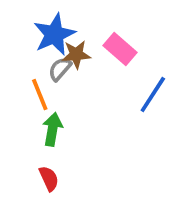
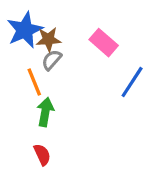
blue star: (54, 34) -> (25, 30), moved
brown star: (76, 54) -> (48, 39), moved

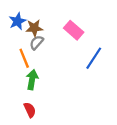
blue star: (25, 30) -> (17, 21), size x0.7

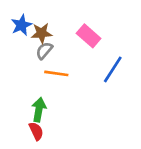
orange line: (24, 58) -> (56, 73), moved, turned -60
green arrow: (32, 80) -> (39, 110), moved

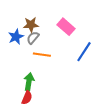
blue star: (21, 25) -> (16, 37), moved
red semicircle: (36, 131) -> (27, 98), turned 48

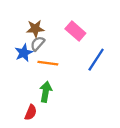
blue star: (16, 37) -> (24, 53), moved
green arrow: (29, 82) -> (46, 92), moved

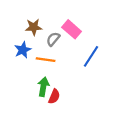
gray semicircle: (38, 44) -> (53, 39), moved
red semicircle: (31, 112) -> (54, 96), moved

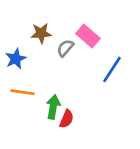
blue star: (23, 50) -> (16, 59), moved
orange line: (46, 60) -> (22, 92), moved

